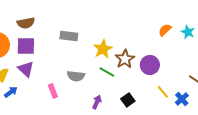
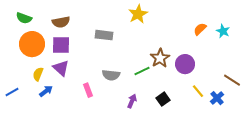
yellow star: (103, 49) -> (138, 14), moved
green line: (107, 72) -> (142, 71), turned -56

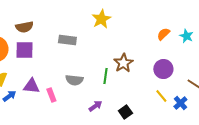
purple circle: (185, 64) -> (163, 69), moved
purple triangle: (61, 68) -> (31, 86), moved, turned -36
green line: (142, 71) -> (105, 76), turned -56
black square: (163, 99) -> (125, 112), moved
purple arrow: (132, 101) -> (95, 106), turned 32

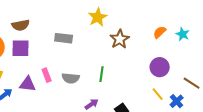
brown star: (123, 63) -> (120, 39), moved
pink rectangle: (51, 95) -> (47, 75), moved

